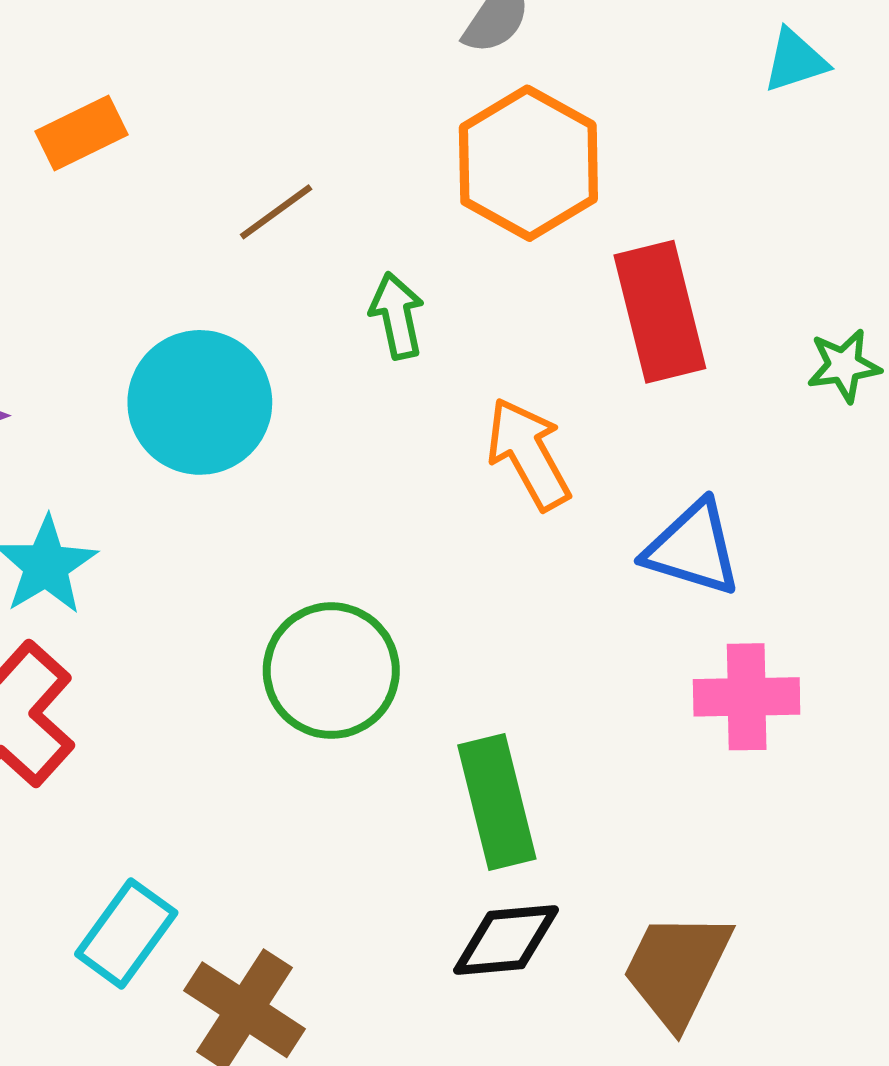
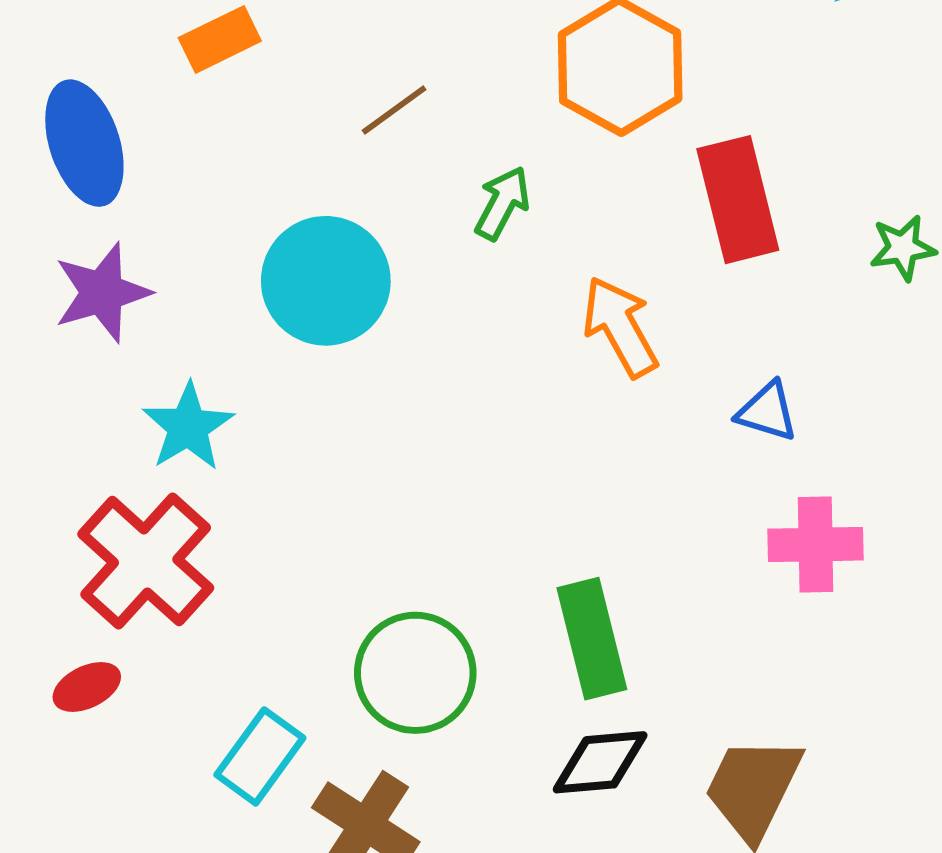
green arrow: (397, 316) -> (502, 203), turned 40
blue triangle: (693, 548) -> (767, 411), size x0.7
green circle: (331, 671) -> (415, 673), moved

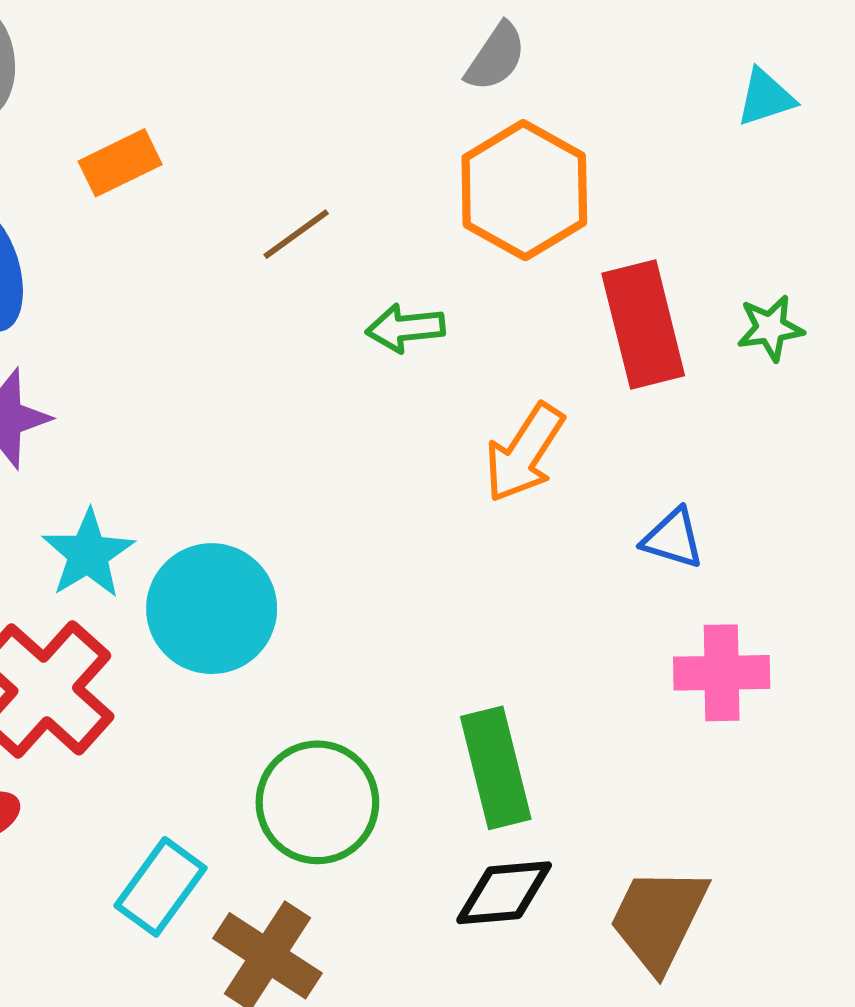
green arrow: (502, 203) -> (405, 328), turned -124
green star: (903, 248) -> (770, 328), moved
cyan circle: (326, 281) -> (212, 609), moved
orange arrow: (620, 327) -> (524, 453), turned -118

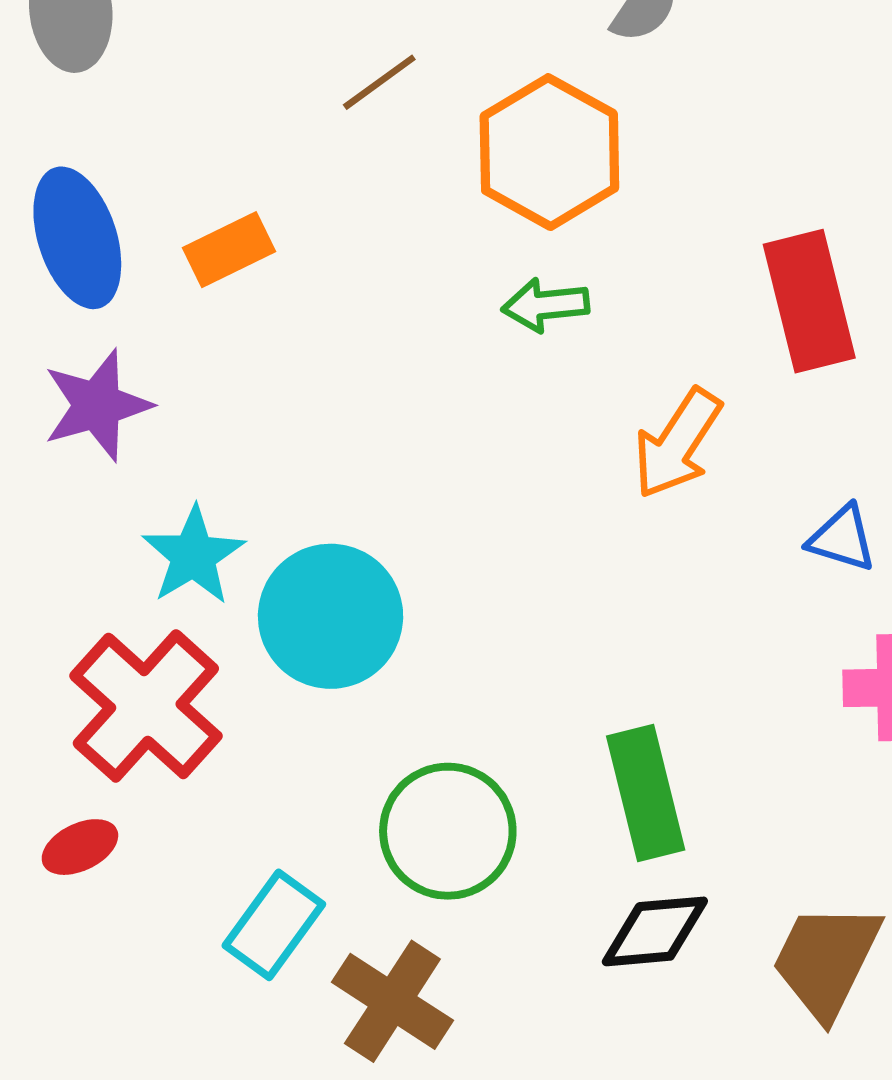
orange rectangle: (120, 163) -> (229, 250), moved
orange hexagon: (524, 190) -> (549, 152), moved
brown line: (296, 234) -> (379, 82), moved

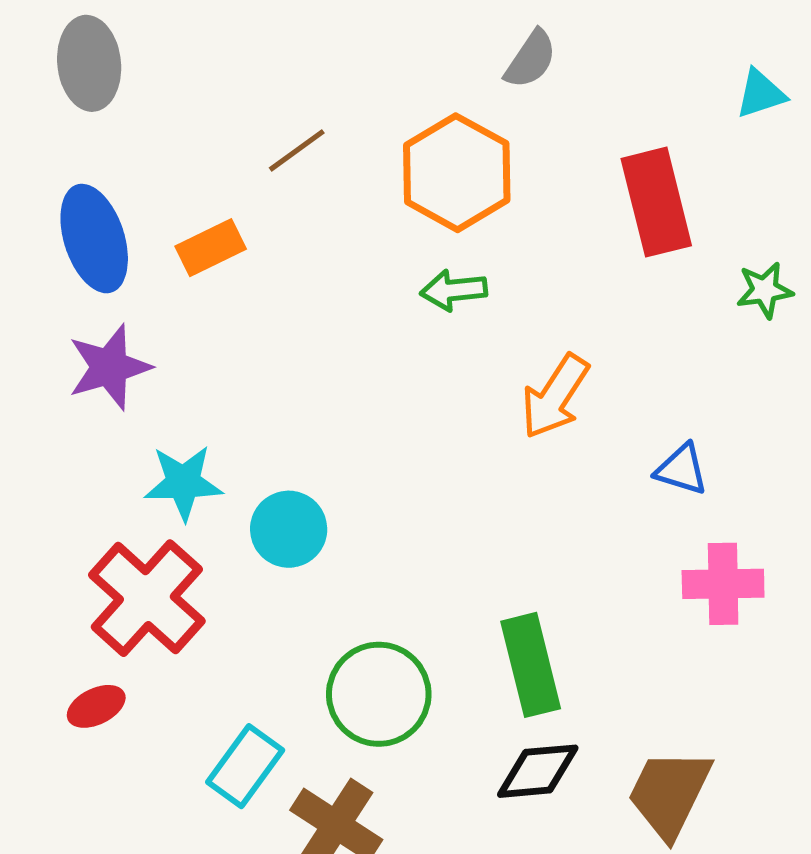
brown line: (379, 82) -> (297, 150), moved
red rectangle: (809, 301) -> (656, 202), moved
cyan star: (193, 556) -> (183, 483), turned 30
cyan circle: (331, 616) -> (289, 529), size x0.7

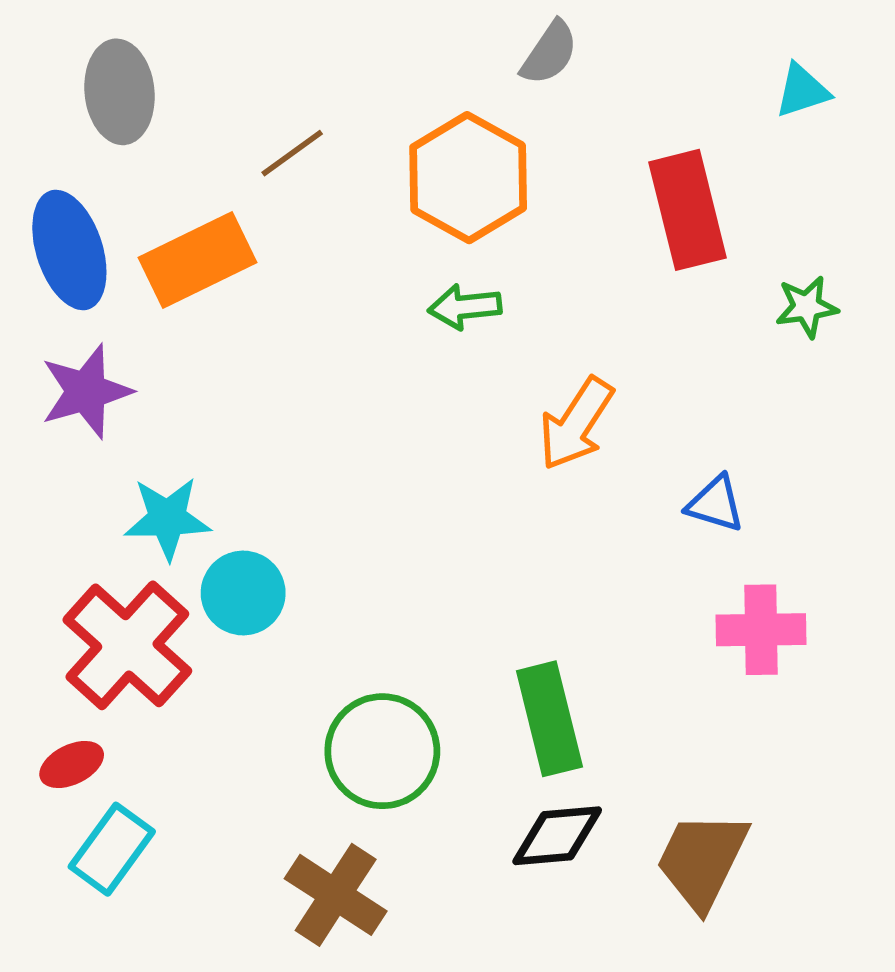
gray ellipse: (89, 63) -> (120, 92), moved
orange rectangle: (211, 248) -> (197, 260), size x1.5
cyan circle: (289, 529) -> (243, 593), moved
cyan rectangle: (245, 766) -> (112, 849), moved

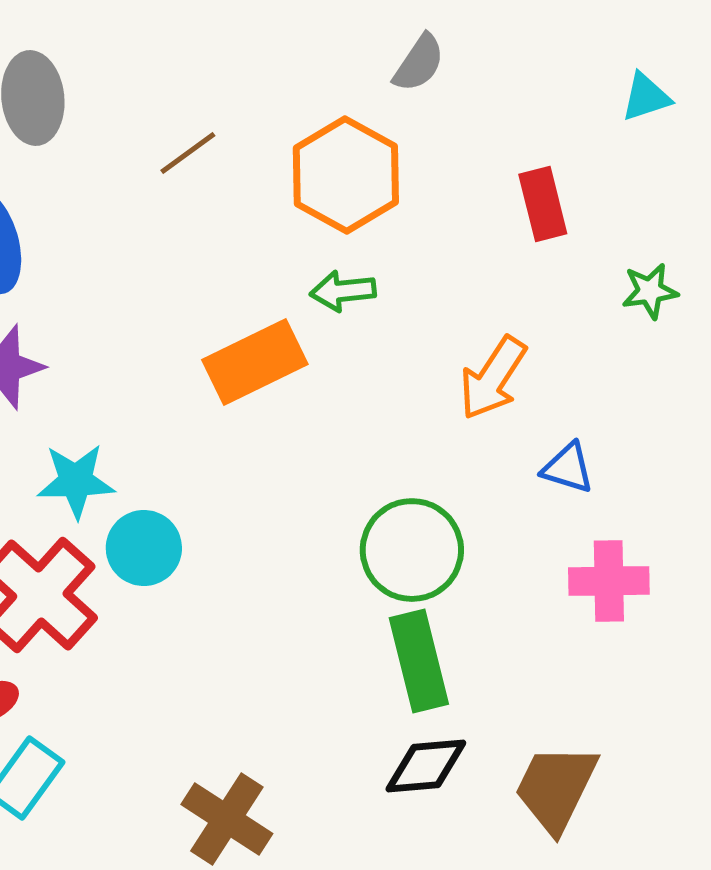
red rectangle: (688, 210) -> (543, 204), size x0.7
orange rectangle: (197, 260) -> (255, 362), moved
orange arrow: (576, 424) -> (493, 378), moved
green circle: (382, 751) -> (412, 550), moved

